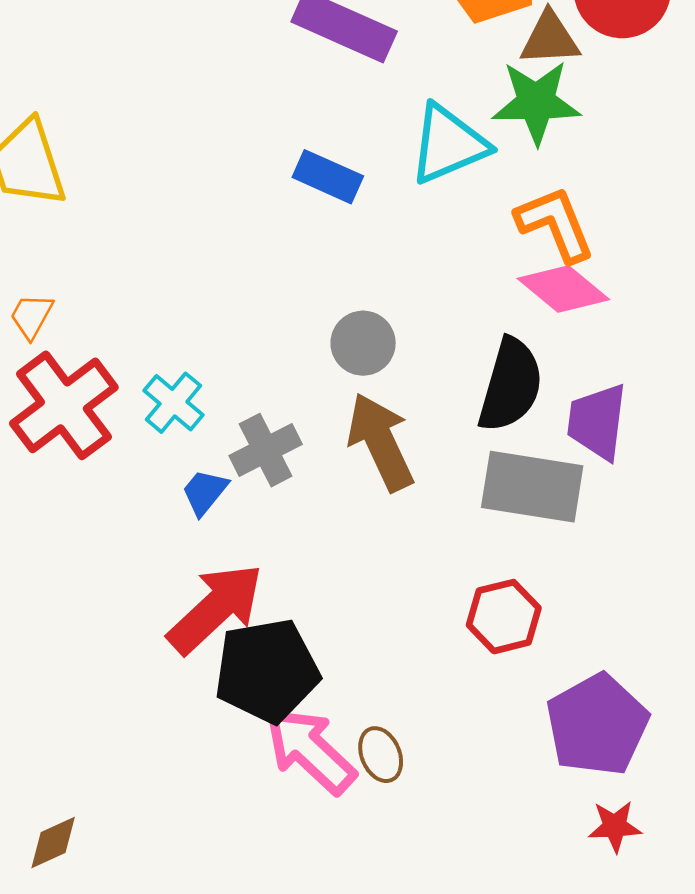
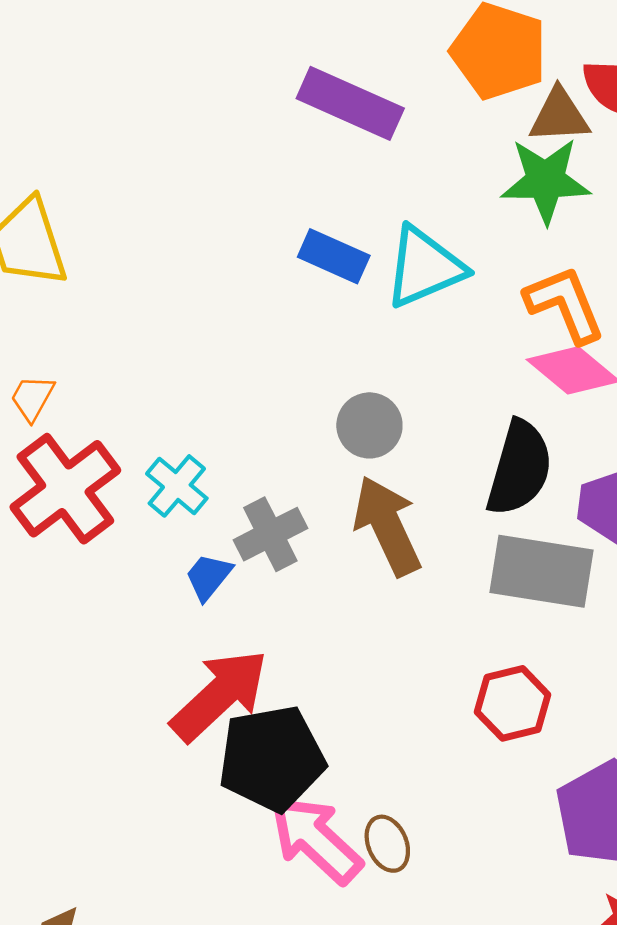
cyan triangle: (448, 144) -> (424, 267), moved

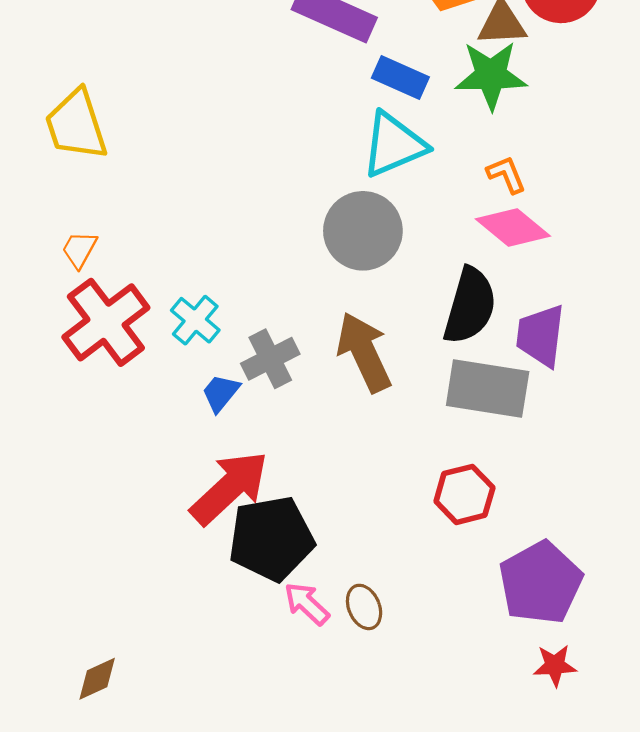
blue rectangle: (334, 256) -> (400, 77), moved
orange L-shape: (565, 304) -> (506, 175), size x0.6
gray circle: (369, 425) -> (363, 231), moved, size x1.5
pink arrow: (316, 840) -> (307, 604), size x0.6

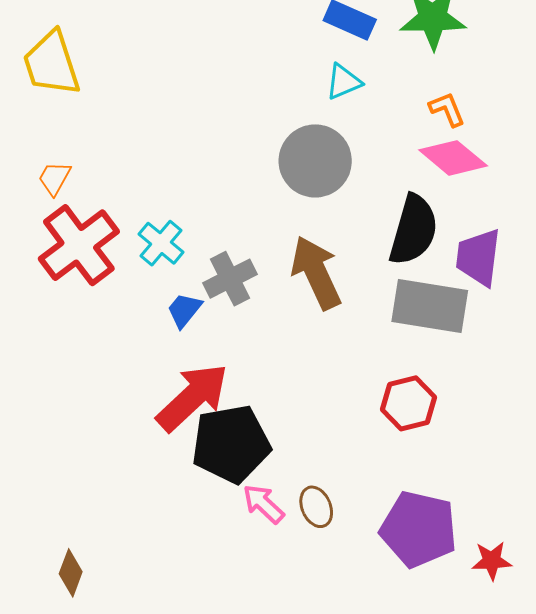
cyan triangle: (394, 145) -> (344, 82), size x0.6
purple pentagon: (541, 583) -> (419, 529), moved, turned -30
brown diamond: (97, 679) -> (71, 573), turned -45

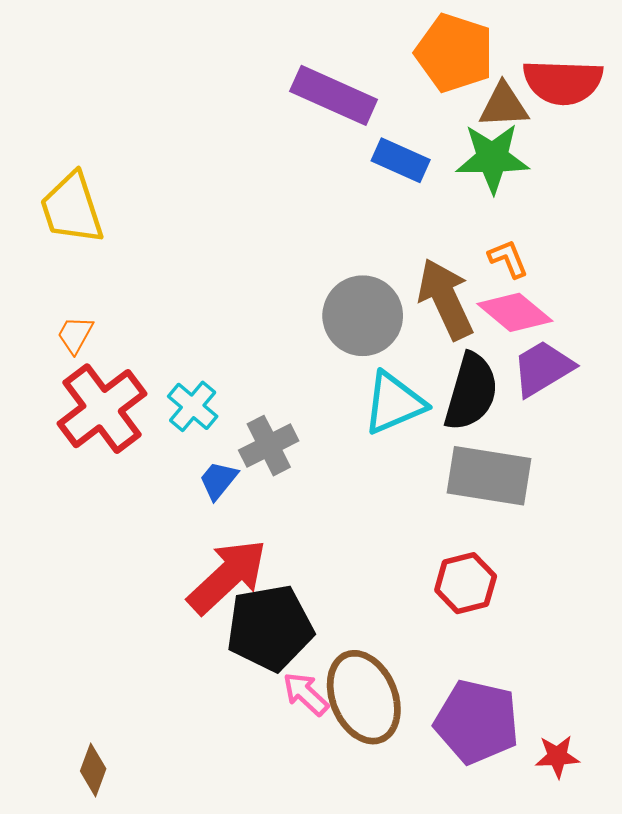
cyan triangle: (344, 82) -> (394, 403), moved, size x1.6
purple trapezoid: (478, 257) -> (543, 368), moved, turned 52
brown arrow: (316, 273) -> (445, 299), moved
brown ellipse: (316, 507) -> (364, 697), size x2.0

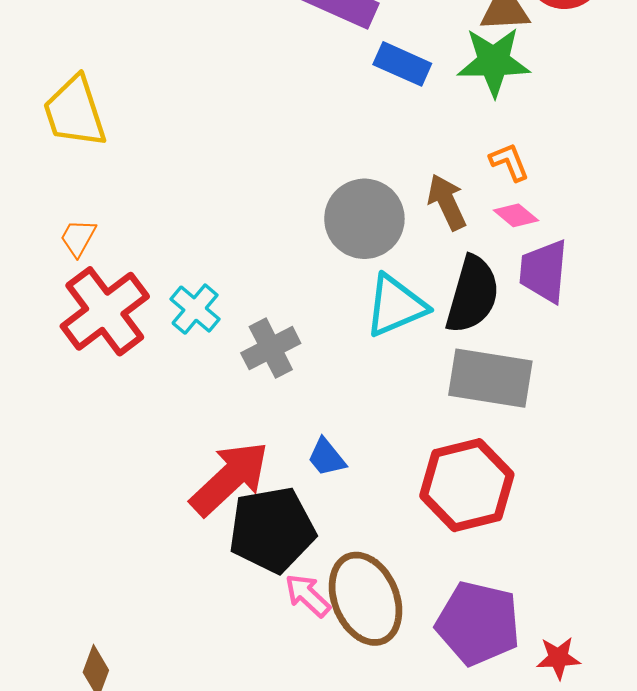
brown arrow: (445, 299) -> (447, 202), size x0.7
pink diamond: (515, 312) -> (516, 215), size x0.6
purple trapezoid: (543, 368) -> (544, 271), turned -54
blue trapezoid: (218, 480) -> (327, 457), moved, turned -78
red hexagon: (466, 583) -> (467, 485), size x1.5

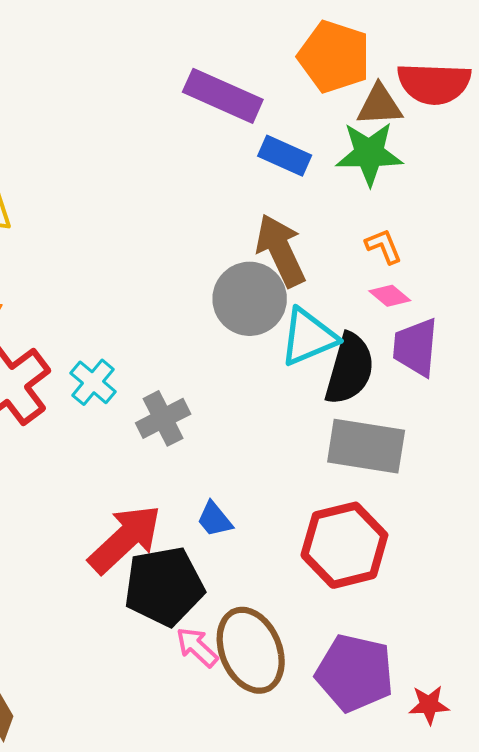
brown arrow: (447, 202) -> (281, 250), moved, size x1.4
cyan triangle: (396, 306) -> (308, 337), moved

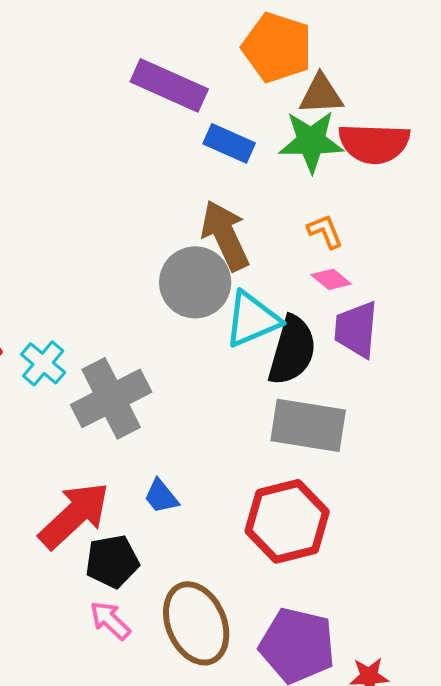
red semicircle: (434, 83) -> (374, 143), moved
gray cross: (163, 418) -> (111, 398), size x1.5
black pentagon: (164, 586) -> (112, 561), size x0.7
pink arrow: (197, 647) -> (110, 620), moved

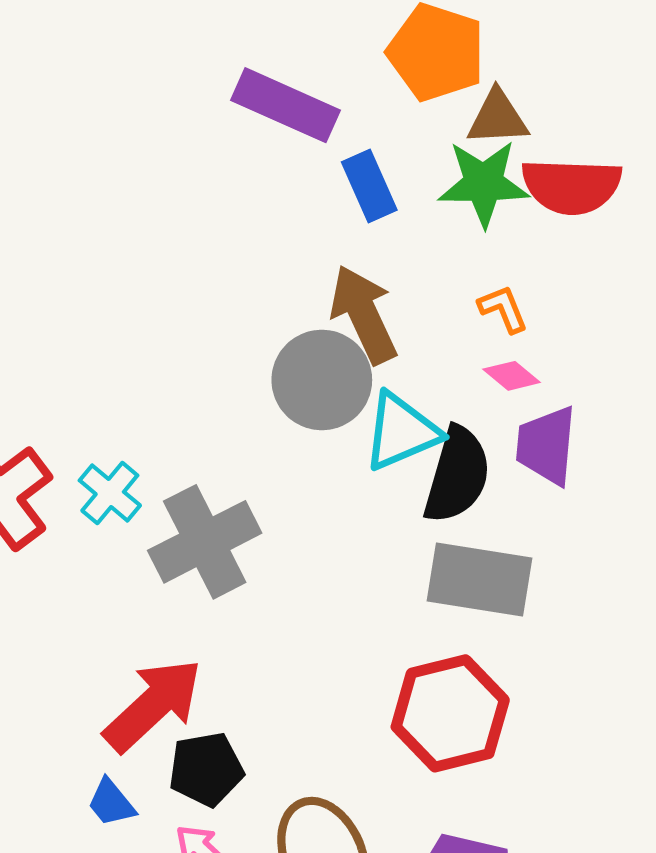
blue rectangle: (229, 143) -> (369, 186), turned 42
blue trapezoid: (161, 496) -> (111, 803), moved

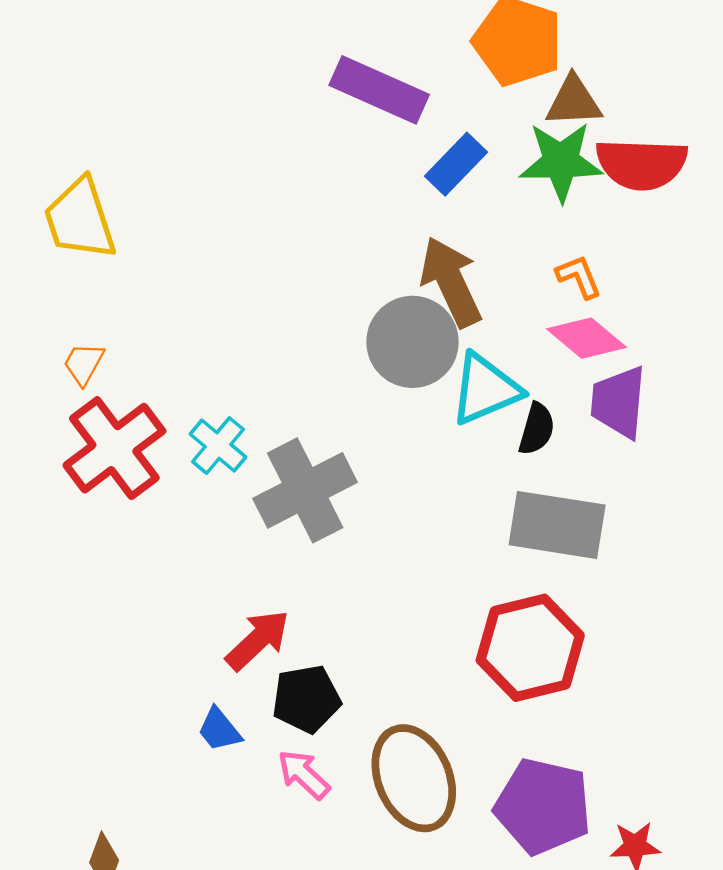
blue rectangle: (369, 186) -> (456, 164), turned 68
pink diamond: (512, 376) -> (587, 338), size x1.5
black semicircle: (457, 475) -> (537, 429), size x0.6
red arrow: (153, 705) -> (258, 640), size x0.7

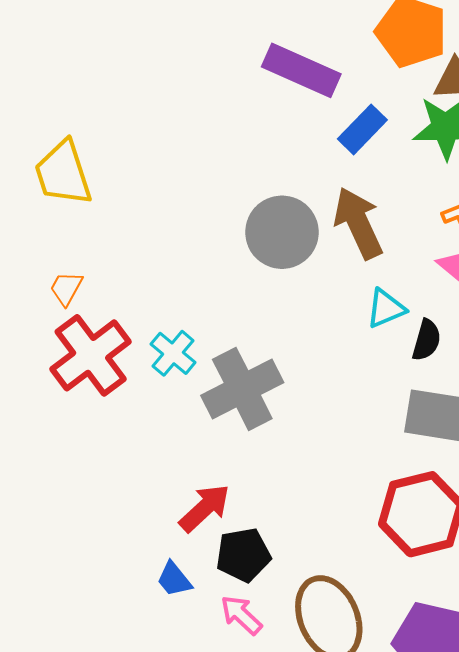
gray circle: (413, 342) -> (282, 232), moved
cyan triangle: (485, 389) -> (386, 309), size x0.7

